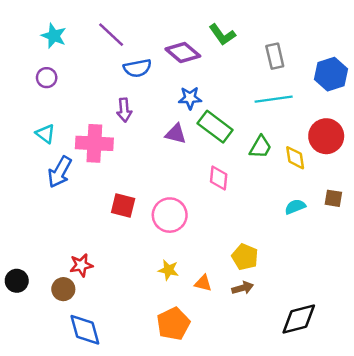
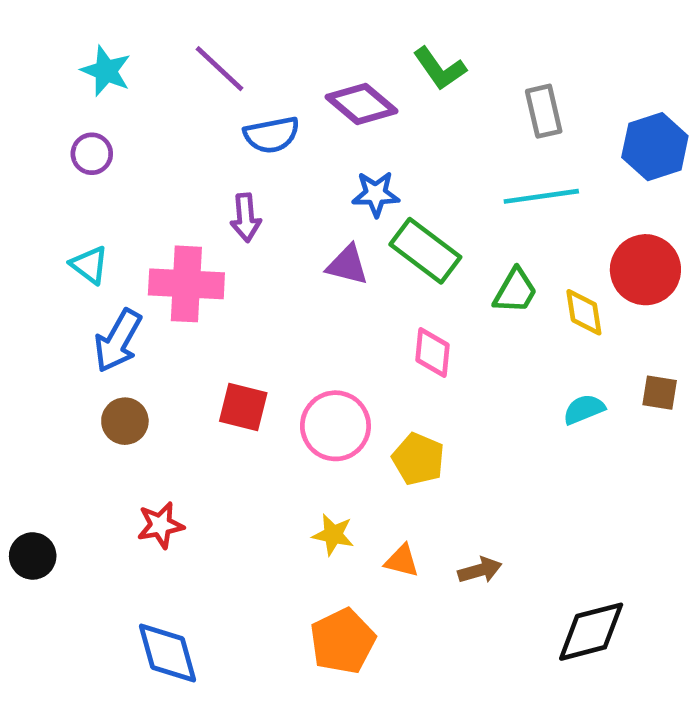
yellow pentagon: (245, 257) -> (418, 459), moved
brown circle: (63, 289) -> (125, 421), moved

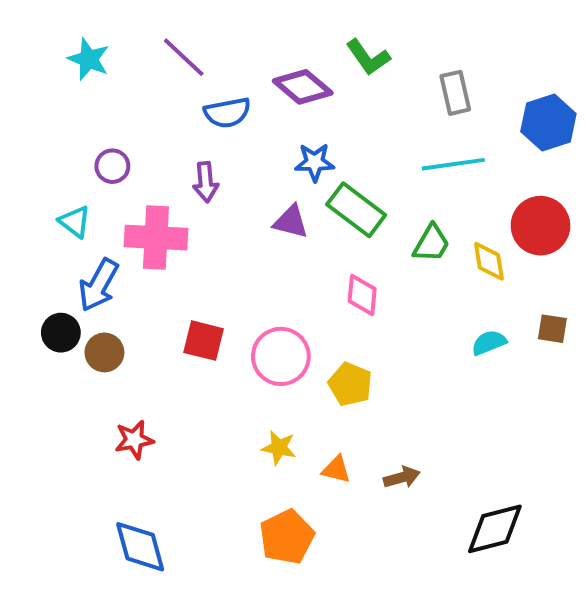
purple circle: (92, 154) -> (112, 166), moved
black circle: (33, 556) -> (61, 333), moved

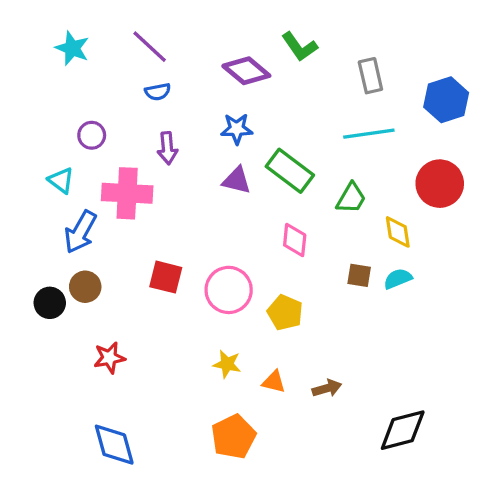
blue semicircle: (227, 113) -> (158, 92), moved, size x0.7
blue star: (315, 162) -> (237, 129), moved
yellow diamond: (489, 261) -> (398, 232), moved
brown square: (552, 329) -> (359, 275), moved
black circle: (61, 333) -> (50, 303), moved

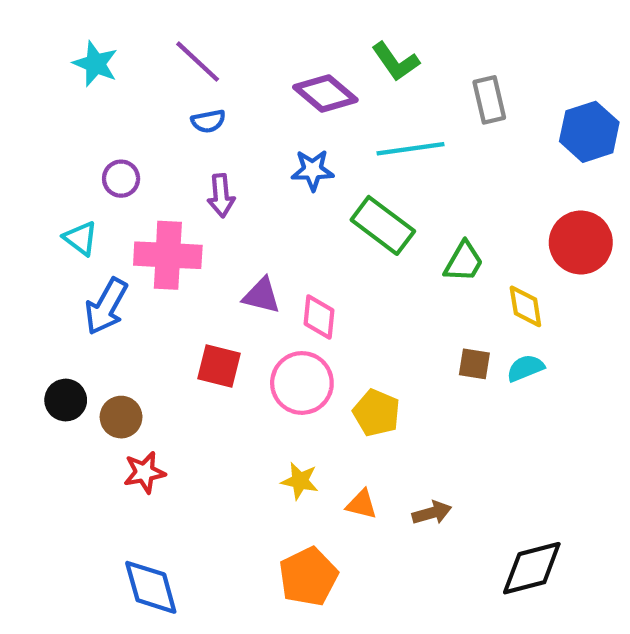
cyan line: (369, 134) -> (411, 149), moved
purple triangle: (237, 180) -> (262, 296), moved
pink diamond: (295, 240) -> (319, 317), moved
brown circle: (85, 287) -> (121, 417), moved

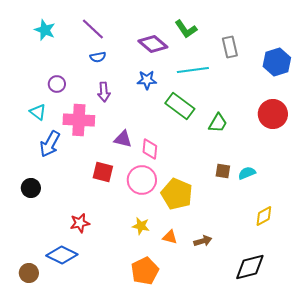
yellow diamond: (525, 306) -> (264, 216), moved, turned 70
yellow pentagon: (376, 413) -> (177, 194), size x1.4
brown circle: (121, 417) -> (29, 273), moved
red star: (144, 472) -> (80, 223), moved
blue diamond: (151, 587) -> (62, 255), moved, turned -48

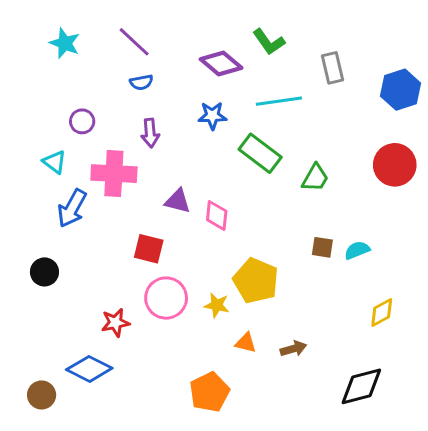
pink circle: (142, 180) -> (166, 298), moved
yellow star: (141, 226) -> (217, 305), moved

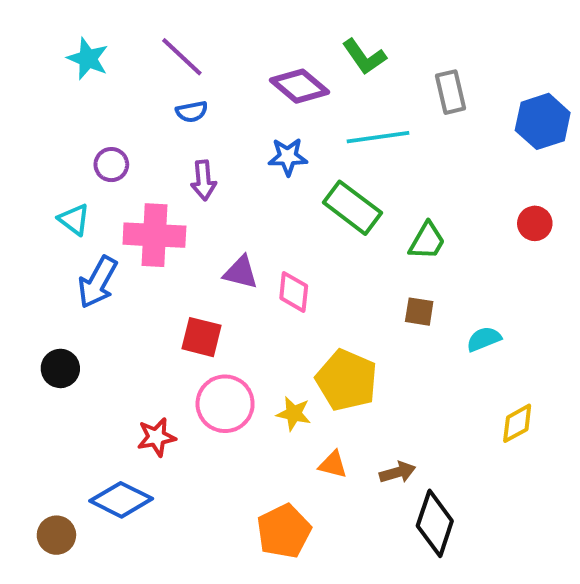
red circle: (395, 165) -> (535, 223), size x0.6
brown square: (322, 247) -> (419, 312), moved
black diamond: (361, 386) -> (435, 523), moved, turned -57

